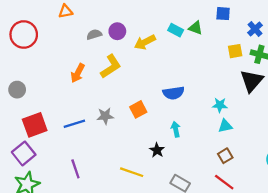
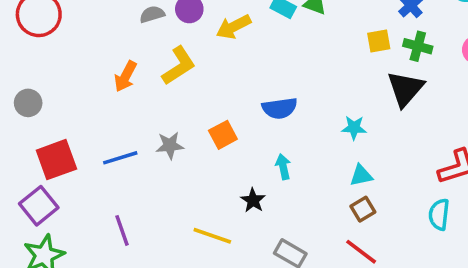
cyan triangle: (225, 126) -> (361, 176), moved

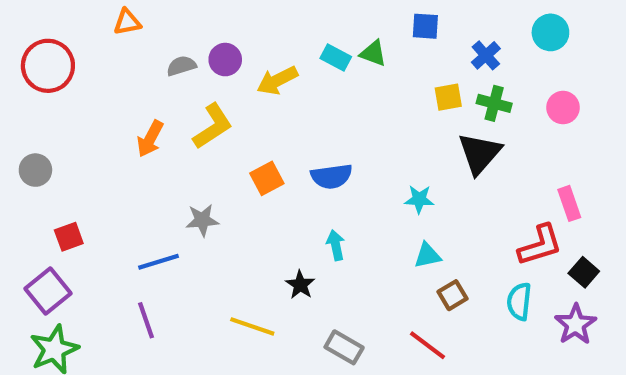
orange square: (223, 135) -> (267, 178), moved
blue line: (120, 158) -> (158, 262), moved
red square: (56, 160) -> (69, 237), size x0.6
brown square: (363, 209) -> (452, 295), moved

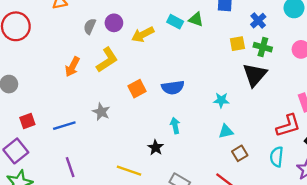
gray semicircle: (181, 66) -> (90, 26), turned -49
gray star: (202, 220) -> (101, 112), turned 30
blue line: (158, 262) -> (64, 126), moved

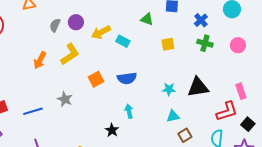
cyan rectangle: (175, 22) -> (123, 41), moved
yellow square: (237, 44) -> (168, 44), moved
black triangle: (255, 75) -> (198, 87), moved, turned 40

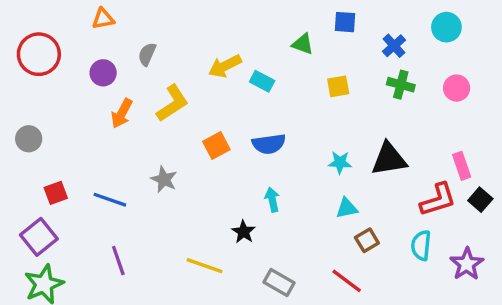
purple circle: (76, 22) -> (103, 73), moved
blue line: (33, 111) -> (110, 200), turned 36
black square: (248, 124) -> (480, 200), moved

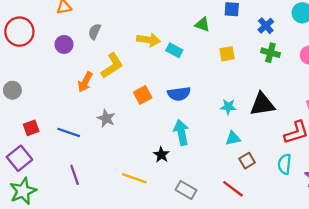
yellow arrow: (225, 66) -> (148, 40), turned -145
orange arrow: (122, 113) -> (85, 82), moved
cyan arrow: (272, 200) -> (181, 132), size x1.5

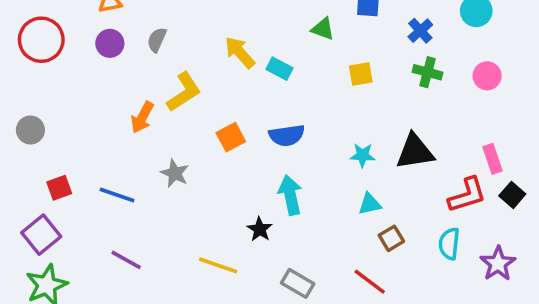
yellow arrow: (148, 40) -> (240, 52), turned -140
purple circle: (64, 44) -> (110, 43), moved
purple line: (75, 175) -> (126, 260), turned -42

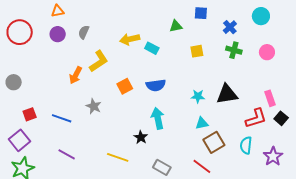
green triangle: (323, 29) -> (176, 26), turned -32
yellow arrow: (240, 52) -> (130, 39), turned -60
brown square: (391, 238) -> (214, 142), size x1.5

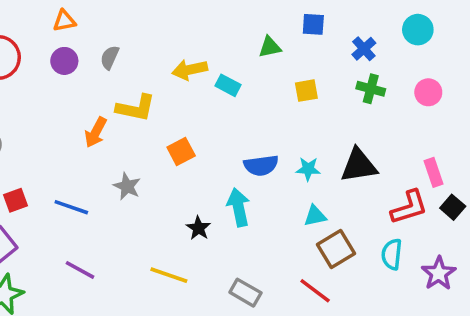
yellow L-shape: (99, 61) -> (136, 108), turned 45
blue semicircle: (156, 85) -> (261, 165), moved
black star: (141, 137) -> (198, 228), moved

